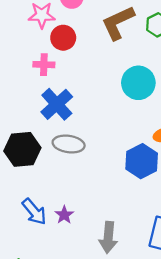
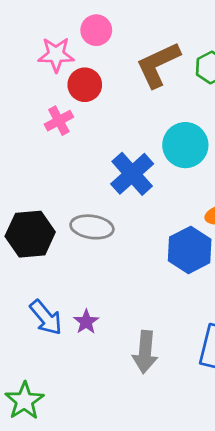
pink cross: (44, 65) -> (59, 121), turned -30
blue cross: (57, 104) -> (132, 174), moved

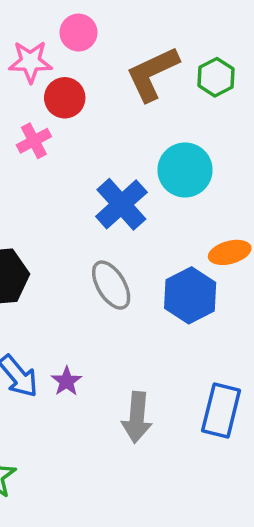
gray ellipse: (92, 227) -> (111, 285), moved, turned 51

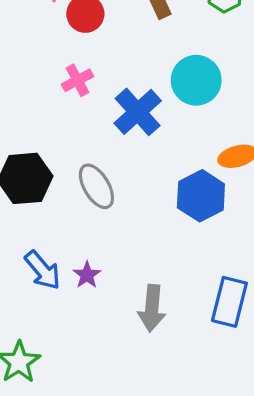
pink cross: (34, 141) -> (77, 80), moved
gray ellipse: (111, 285) -> (96, 186), moved

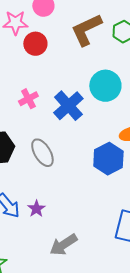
pink cross: (77, 80) -> (28, 99), moved
gray arrow: (152, 308) -> (63, 245), moved, turned 52

